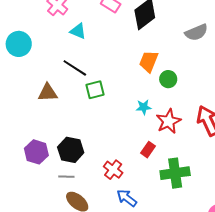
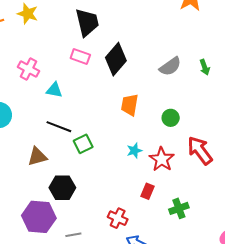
green circle: (168, 79) -> (171, 118), moved
black hexagon: (71, 150) -> (62, 188), moved
purple hexagon: (36, 152) -> (39, 217), size x1.4
green cross: (175, 173) -> (179, 208), size x0.7

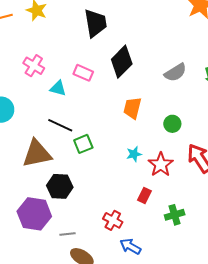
pink rectangle: (80, 57) -> (83, 73), moved
brown triangle: (37, 157) -> (37, 154), size x1.5

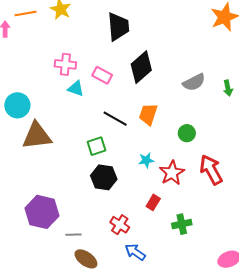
pink cross: (34, 66) -> (65, 64), moved, turned -30
black line: (60, 125) -> (115, 119), moved
brown triangle: (37, 154) -> (37, 136), moved
black hexagon: (60, 186) -> (104, 177), moved

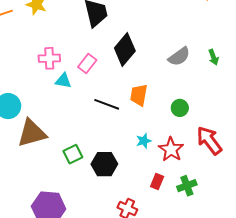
pink rectangle: (102, 75) -> (87, 63), turned -72
green square: (97, 146) -> (73, 154), moved
green cross: (182, 224) -> (187, 186), moved

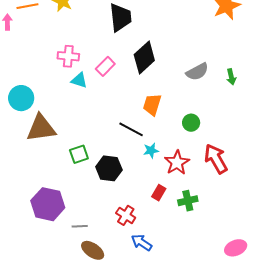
black line: (107, 104) -> (131, 129), moved

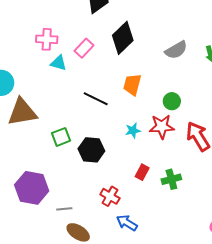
black line: (131, 129) -> (96, 99), moved
red star: (177, 163) -> (162, 127), moved, turned 30

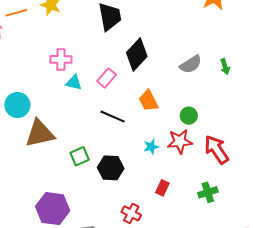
pink rectangle: (84, 48) -> (107, 78), moved
orange trapezoid: (132, 85) -> (148, 101), turned -40
green cross: (171, 179) -> (208, 192), moved

